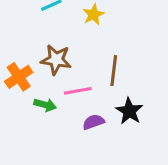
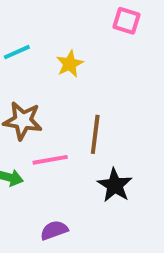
purple semicircle: (93, 122) -> (54, 230), moved

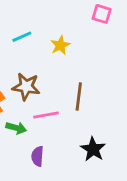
black star: (115, 185) -> (93, 149), moved
purple semicircle: (54, 230) -> (38, 156), moved, turned -66

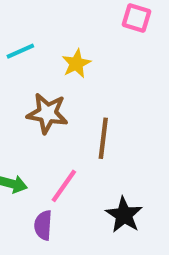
brown star: (26, 87) -> (47, 113), moved
pink line: (46, 115) -> (64, 186), moved, turned -45

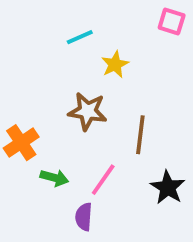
cyan line: (20, 51) -> (80, 37), moved
black star: (124, 215) -> (168, 187), moved

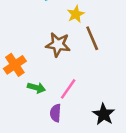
brown line: (140, 135) -> (92, 38), moved, turned -30
black star: (168, 187) -> (104, 114), moved

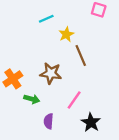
brown star: (58, 45) -> (51, 73), moved
pink line: (68, 89) -> (74, 100), moved

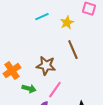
yellow star: (66, 34) -> (67, 23), moved
pink line: (74, 100) -> (55, 90), moved

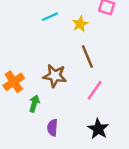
green arrow: (29, 89) -> (34, 104), turned -88
pink line: (55, 90) -> (95, 90), moved

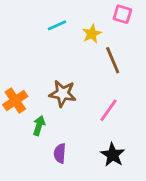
brown line: (87, 56) -> (113, 60), moved

